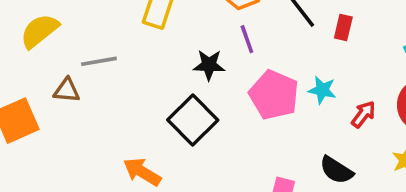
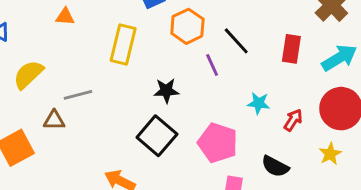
red rectangle: (343, 27) -> (291, 49), moved, size x1.4
purple line: (247, 39) -> (212, 65), moved
pink pentagon: (274, 95) -> (218, 143), moved

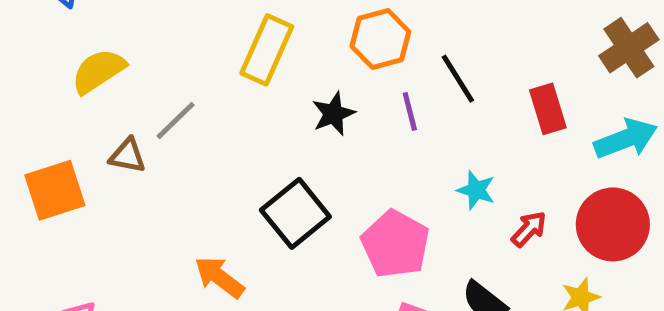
red rectangle: (291, 49) -> (548, 109), turned -36
black star: (166, 91) -> (333, 114), moved, turned -30
gray line: (78, 95) -> (176, 121), turned -40

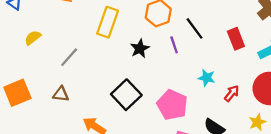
yellow semicircle: (98, 71) -> (33, 38), size x0.7
brown triangle: (128, 156) -> (61, 94), moved

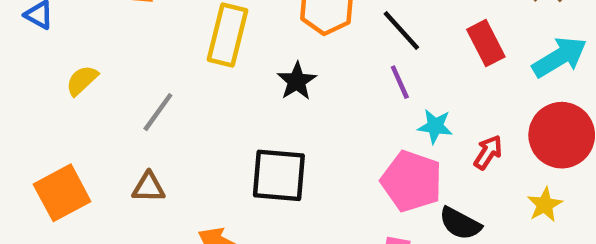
purple line: (174, 45) -> (400, 82), moved
black square: (126, 95) -> (279, 175), turned -36
pink pentagon: (172, 105) -> (412, 181), moved

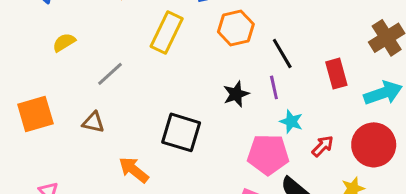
black star: (297, 81) -> (236, 94), moved
pink pentagon: (412, 181) -> (268, 155), turned -30

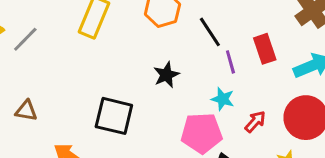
gray line: (110, 74) -> (25, 39), moved
purple line: (274, 87) -> (230, 62), moved

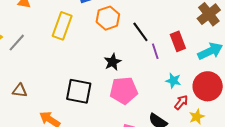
cyan star: (223, 99) -> (173, 81), moved
red arrow: (255, 122) -> (181, 102), moved
pink pentagon: (202, 133) -> (124, 91), moved

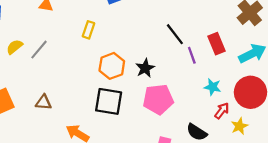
orange hexagon: (108, 18) -> (112, 66), moved
yellow rectangle: (62, 26) -> (89, 30), size x0.6

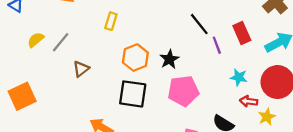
brown triangle: (43, 102) -> (81, 69), moved, turned -42
red arrow: (222, 111) -> (249, 101), turned -119

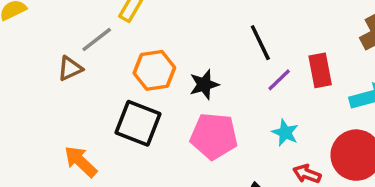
gray line: (61, 42) -> (97, 40), moved
purple line: (217, 45) -> (279, 80), turned 54
cyan star: (239, 77) -> (285, 133), moved

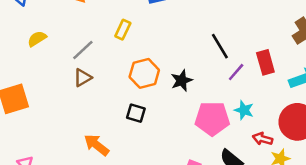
gray line: (97, 40) -> (83, 50), moved
black square: (138, 123) -> (136, 113), size x0.6
pink pentagon: (214, 136) -> (212, 119), moved

